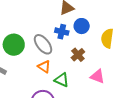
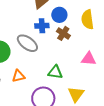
brown cross: (78, 55) -> (63, 33), moved
orange triangle: (44, 67) -> (18, 76), moved, turned -32

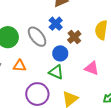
blue circle: (59, 15) -> (60, 53), moved
blue cross: (42, 26) -> (56, 24), turned 32

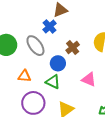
blue cross: (56, 24) -> (50, 27), moved
orange triangle: (20, 66) -> (24, 76), moved

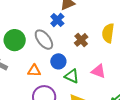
blue circle: (58, 63) -> (58, 61), moved
green triangle: (53, 82) -> (72, 76), moved

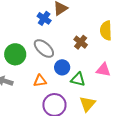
blue cross: (57, 20) -> (44, 18), moved

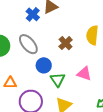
green triangle: (78, 79) -> (58, 80), turned 35
orange triangle: (40, 81) -> (10, 83), moved

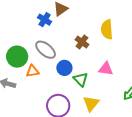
orange triangle: (10, 83) -> (33, 71), moved

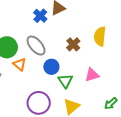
pink triangle: (106, 69) -> (92, 75), turned -35
orange triangle: (33, 71) -> (20, 64), turned 40

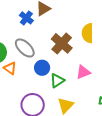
brown cross: (73, 44) -> (62, 43), size x1.5
green triangle: (65, 81) -> (57, 81), turned 35

